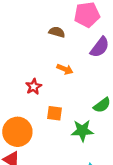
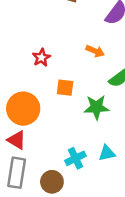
orange arrow: (65, 69) -> (95, 51), moved

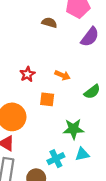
orange arrow: (95, 51) -> (62, 75), moved
green star: (96, 107) -> (73, 129), moved

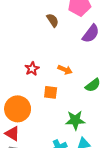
brown semicircle: (49, 23) -> (53, 20), turned 40

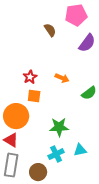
orange square: (51, 92) -> (34, 96), moved
green star: (75, 120) -> (59, 127), moved

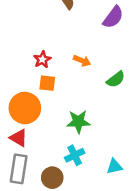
cyan triangle: (80, 150) -> (114, 166), moved

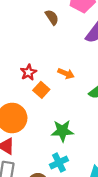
orange square: (47, 83) -> (41, 90), moved, turned 35

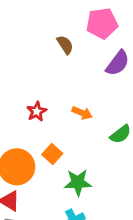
orange square: (41, 90) -> (52, 154), moved

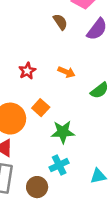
brown semicircle: (65, 45) -> (60, 22), moved

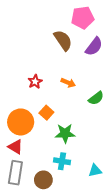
brown semicircle: (60, 22) -> (63, 40), size x1.5
cyan cross: (59, 165) -> (62, 161), turned 35

